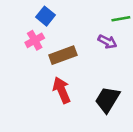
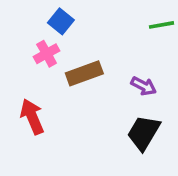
purple arrow: (107, 42) -> (144, 86), moved
red arrow: (62, 90) -> (32, 117), moved

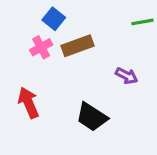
brown rectangle: (84, 73) -> (78, 46), moved
black trapezoid: (144, 133) -> (92, 117), moved, turned -88

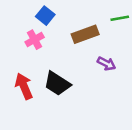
brown rectangle: (78, 46) -> (85, 34), moved
black trapezoid: (92, 117) -> (57, 84), moved

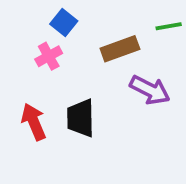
purple arrow: (106, 64) -> (150, 90), size x1.5
black trapezoid: (57, 84) -> (81, 118), turned 56

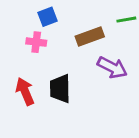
blue square: (64, 22) -> (47, 17), turned 30
pink cross: (49, 56) -> (36, 42), turned 36

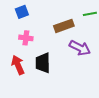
blue square: (47, 17) -> (22, 12), moved
pink cross: (36, 42) -> (26, 38), moved

